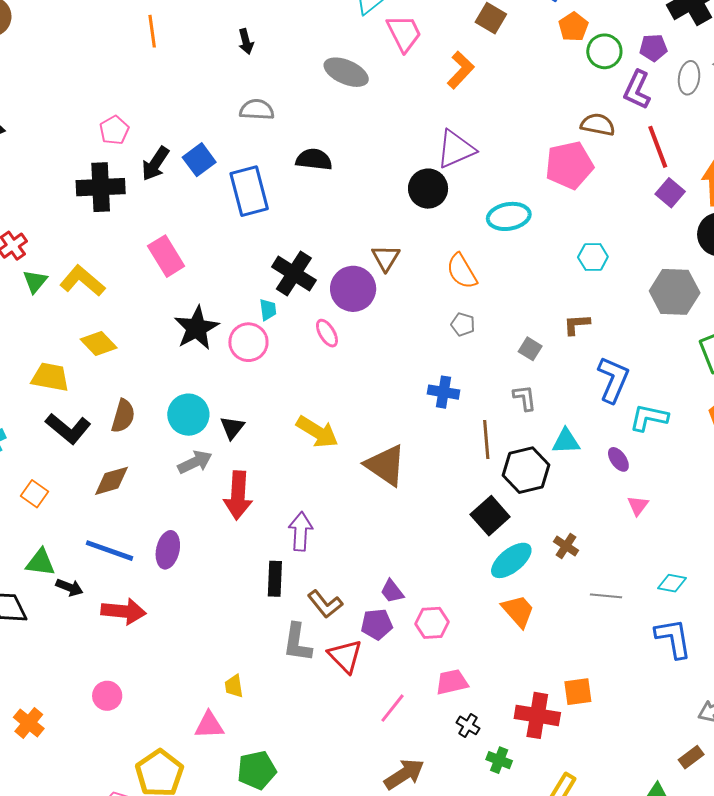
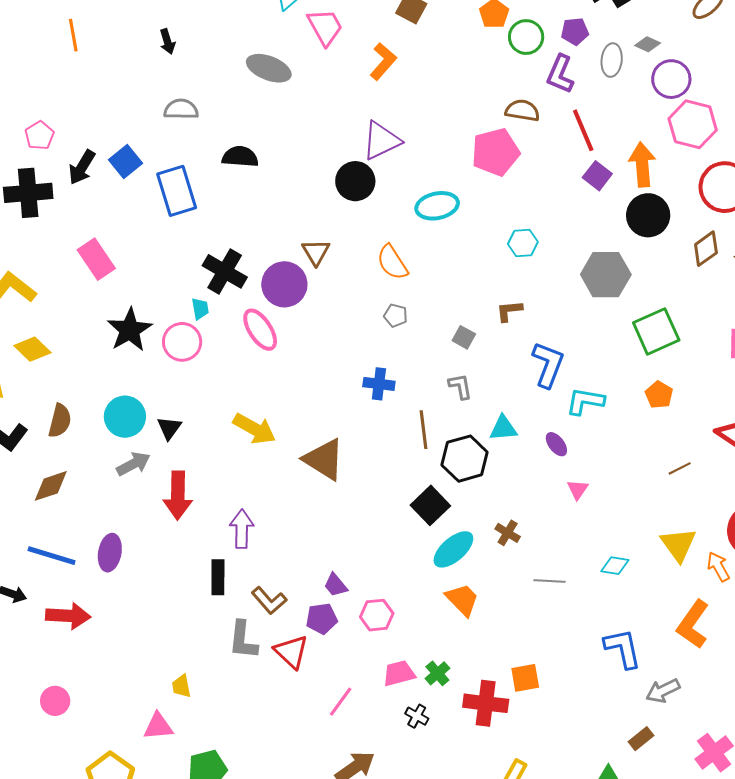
pink ellipse: (327, 333) -> (260, 330), size x1.5
blue L-shape: (673, 638) -> (623, 648), moved
green cross: (499, 760) -> (437, 673), moved, turned 30

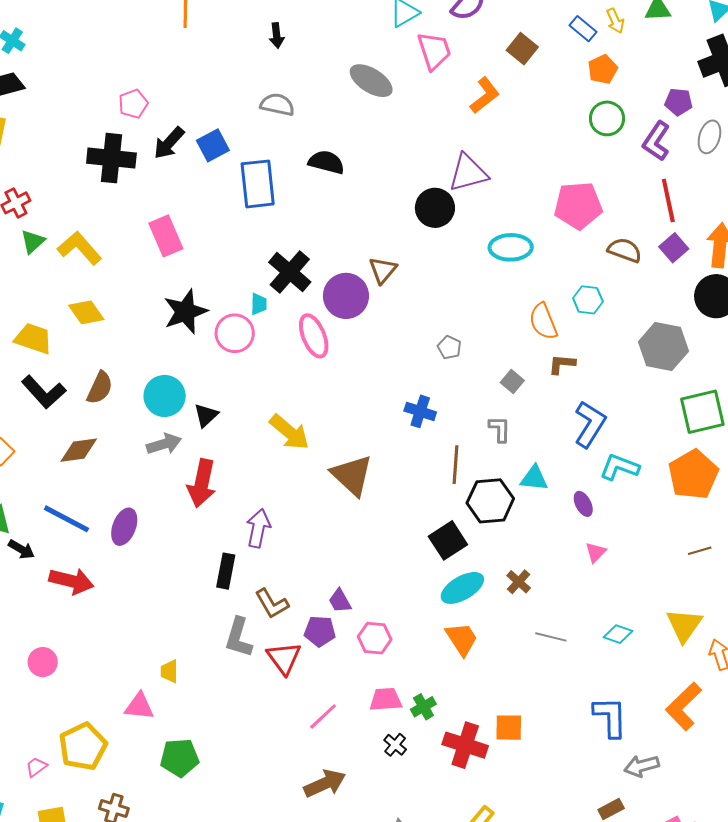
green circle: (526, 37) -> (607, 118), moved
brown semicircle: (522, 110) -> (625, 250), moved
orange semicircle: (392, 262) -> (543, 321), moved
orange pentagon: (659, 395) -> (693, 475), size x1.8

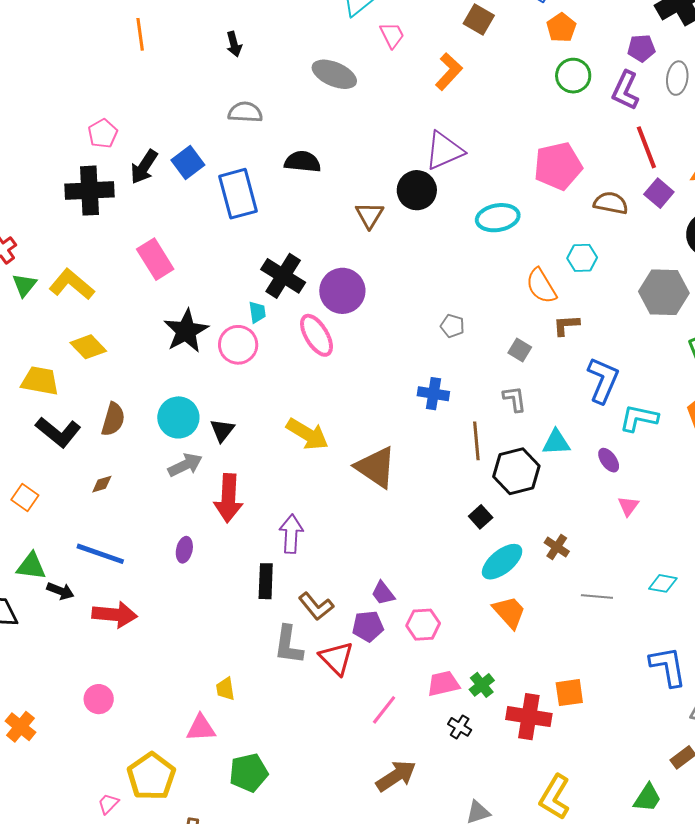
pink trapezoid: (434, 51) -> (392, 35), size x0.7
brown triangle: (383, 270) -> (369, 215), moved
brown diamond: (79, 450) -> (102, 484), size x0.6
purple ellipse: (124, 527) -> (184, 550), moved, size x0.7
black square: (448, 540) -> (481, 517), size x0.6

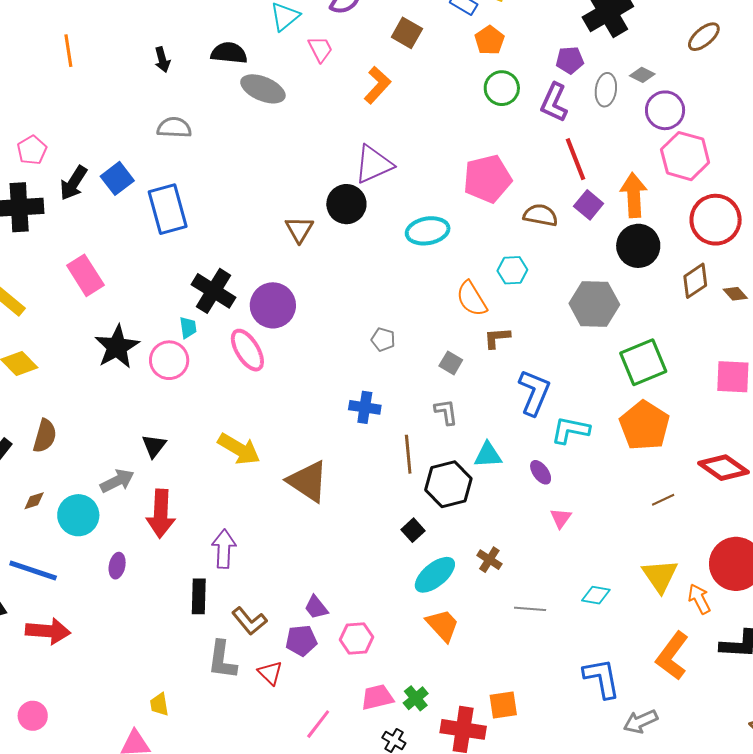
black semicircle: (303, 162) -> (229, 53), moved
cyan circle: (178, 417) -> (78, 515), moved
red triangle: (336, 658) -> (270, 673), size x0.7

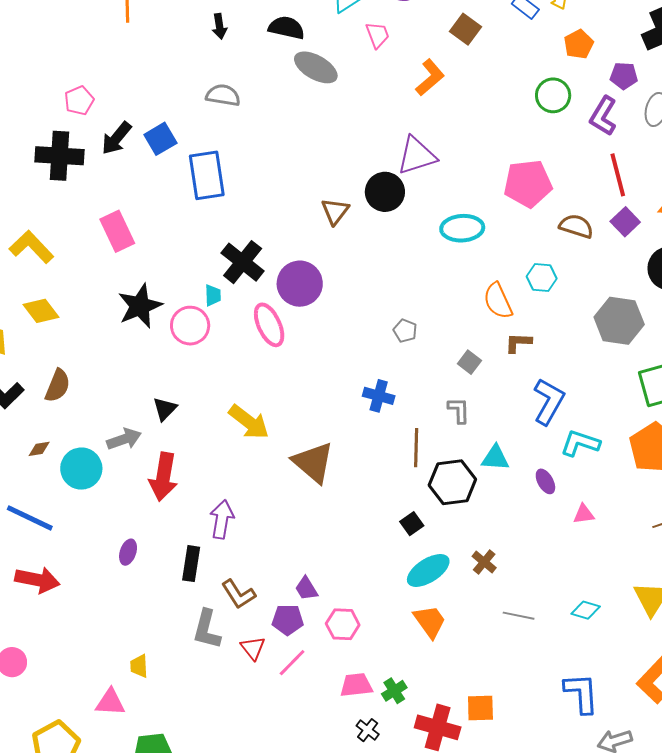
orange pentagon: (490, 40) -> (579, 44), moved
pink triangle: (561, 518) -> (584, 514), moved, turned 40
purple ellipse: (117, 566) -> (128, 552), moved
pink line: (318, 724) -> (292, 663), moved

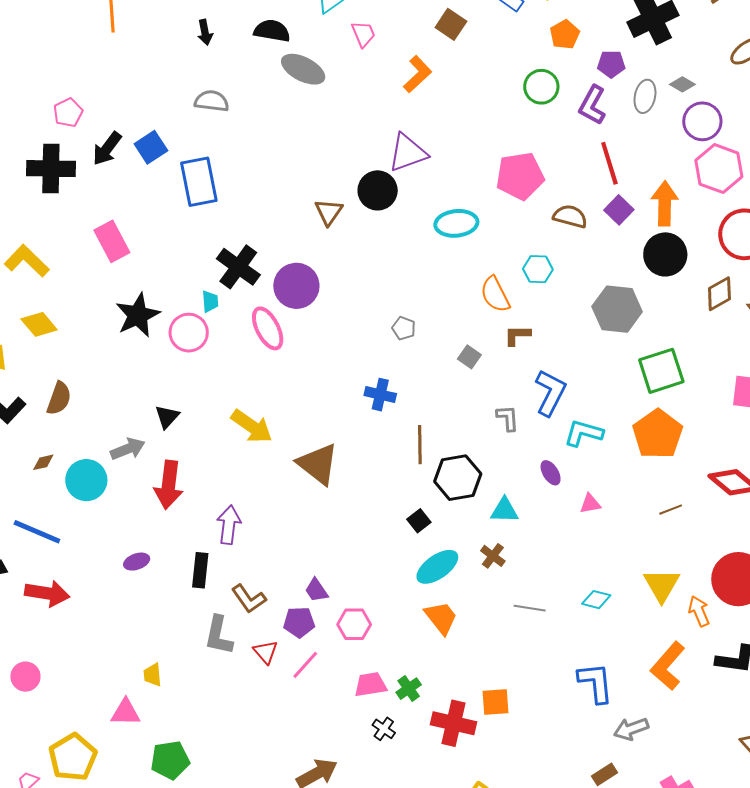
gray L-shape: (459, 410) -> (508, 418), moved
cyan triangle: (495, 458) -> (504, 510), moved
purple ellipse: (128, 552) -> (137, 562), turned 55

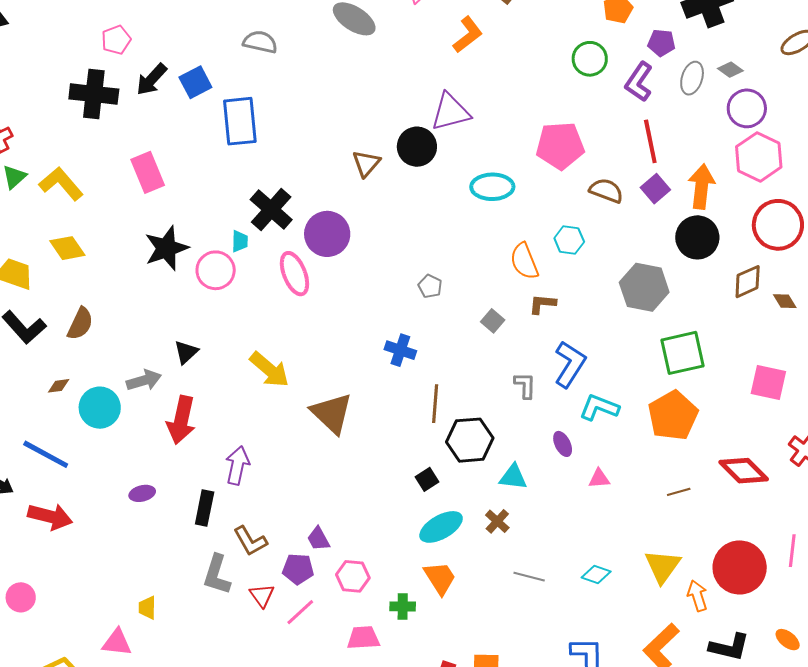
green cross: (409, 689) -> (403, 606), moved, turned 30

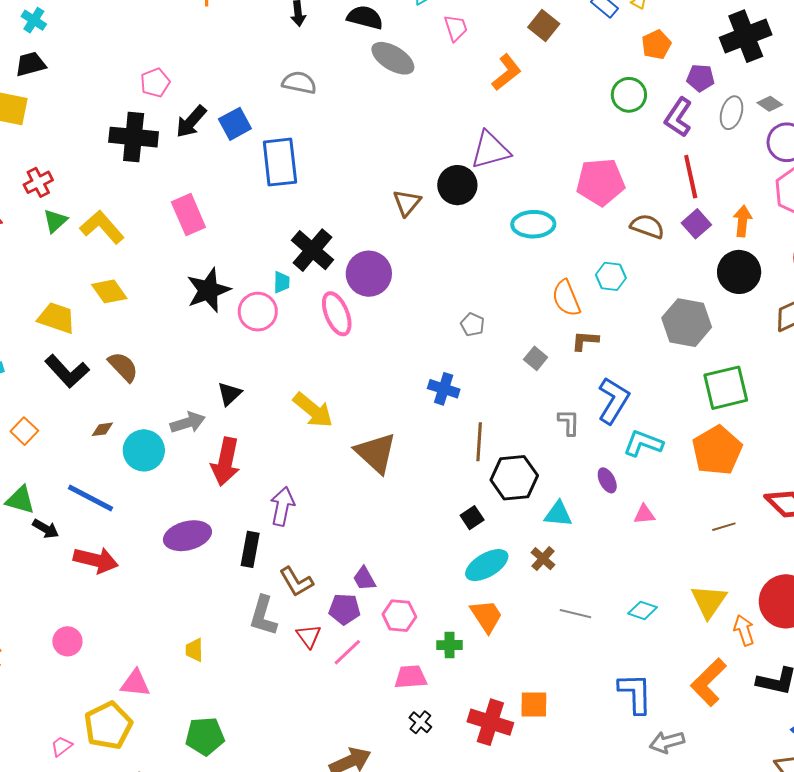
orange arrow: (701, 187) -> (742, 221), size x0.7
brown semicircle: (80, 324) -> (123, 367), turned -68
purple ellipse: (142, 493) -> (187, 536), size x1.8
pink triangle: (117, 642) -> (135, 683), moved

